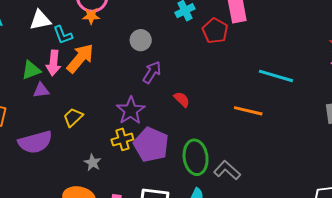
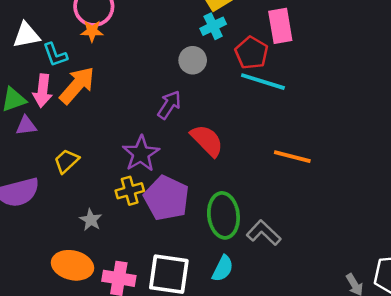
gray circle: (141, 40) -> (193, 60), moved
cyan line: (276, 76) -> (263, 82), moved
red semicircle: (182, 99) -> (207, 140), size x1.6

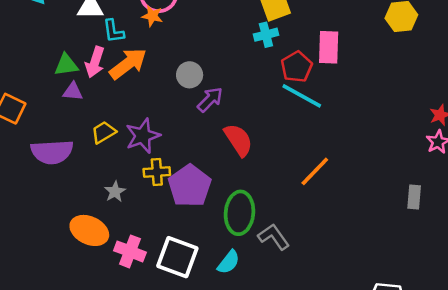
gray circle: (193, 60) -> (190, 75), moved
purple star: (141, 154) -> (143, 136), moved
orange line: (292, 157) -> (315, 171), turned -72

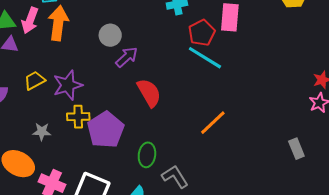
orange arrow: (128, 64) -> (58, 23), turned -48
gray star: (115, 192) -> (42, 132), turned 30
gray rectangle: (414, 197) -> (296, 149), turned -30
green ellipse: (239, 213) -> (147, 155), size x0.7

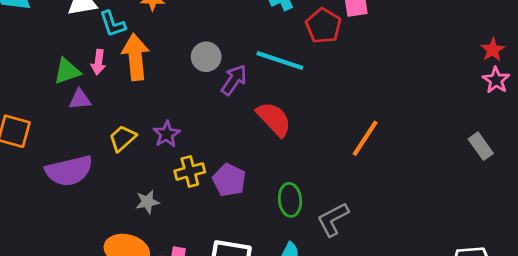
pink arrow: (30, 20) -> (98, 62), size x0.7
cyan line: (205, 58) -> (280, 60), moved
purple star: (68, 85) -> (167, 134), size x0.7
purple pentagon: (106, 130) -> (229, 180), size x0.7
gray L-shape: (175, 177) -> (333, 219), turned -72

